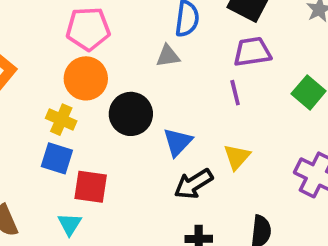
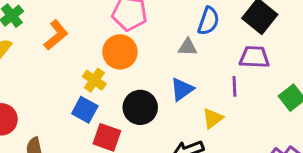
black circle: (131, 114) -> (140, 107), moved
blue triangle: (178, 142) -> (182, 89), moved
yellow triangle: (237, 157) -> (213, 118), moved

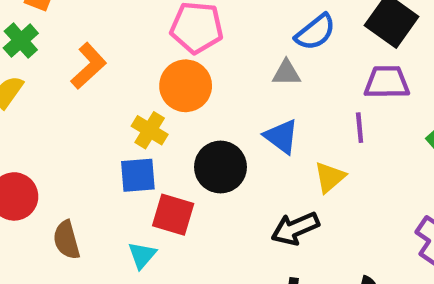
blue semicircle: (208, 21) -> (315, 32), turned 36
blue triangle: (182, 89) -> (281, 136), turned -45
blue square: (85, 110) -> (138, 175), turned -30

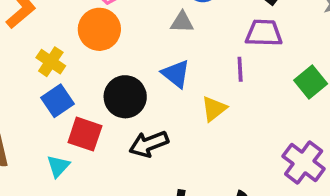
yellow cross: (150, 130) -> (51, 62), moved
blue square: (138, 175) -> (57, 101), turned -32
black arrow: (295, 228) -> (149, 144), moved

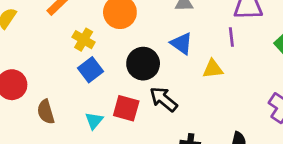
yellow triangle: (214, 109) -> (213, 69), turned 35
red square: (85, 134) -> (126, 108), moved
black arrow: (149, 144) -> (164, 99), turned 64

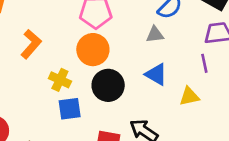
black circle: (143, 64) -> (108, 85), moved
blue square: (91, 70) -> (70, 109), turned 35

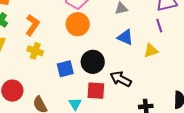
yellow cross: (60, 80) -> (35, 51), moved
black circle: (108, 85) -> (93, 62), moved

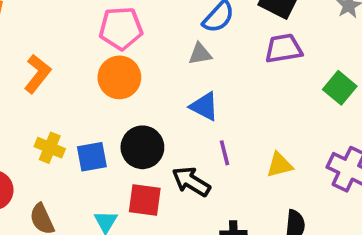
purple line: (159, 26) -> (224, 153), moved
yellow cross: (35, 51) -> (50, 148), moved
yellow triangle: (151, 51) -> (280, 165), moved

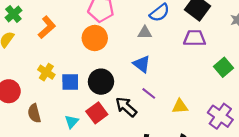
purple line: (224, 153) -> (149, 93), turned -48
red square: (145, 200) -> (97, 113), turned 36

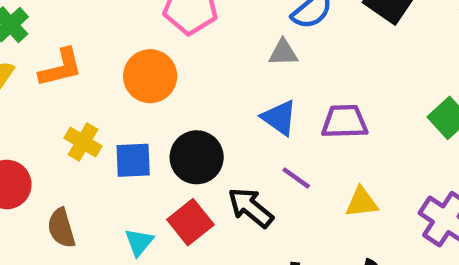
orange L-shape: (47, 27) -> (61, 68), moved, turned 30
orange circle: (95, 38) -> (150, 76), moved
purple trapezoid: (195, 38) -> (344, 122), moved

